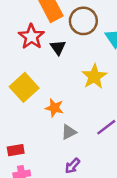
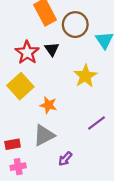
red star: (31, 37) -> (27, 53), moved
gray triangle: (69, 132) -> (44, 135), moved, size x1.5

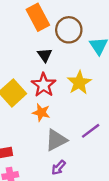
red star: (27, 53) -> (44, 85), moved
gray triangle: (44, 135) -> (56, 140), moved

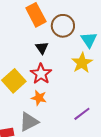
yellow star: (79, 83) -> (82, 63), moved
gray triangle: (56, 140) -> (29, 122), moved

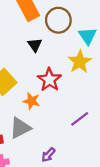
red star: (41, 74) -> (49, 80), moved

